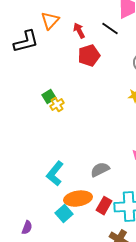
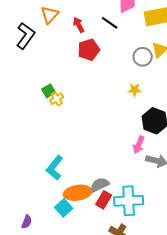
black L-shape: (26, 42) -> (26, 36), turned -40
gray semicircle: (100, 170) -> (100, 185), moved

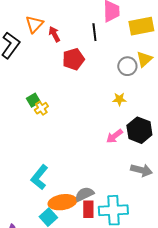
black line: (110, 23) -> (94, 32), turned 48
red arrow: (79, 25) -> (54, 34), moved
pink arrow: (139, 145) -> (114, 136), moved, turned 30
red rectangle: (104, 200) -> (88, 209), turned -30

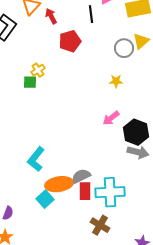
green square: (33, 100) -> (30, 82), turned 32
yellow cross: (41, 108) -> (38, 70), moved
black hexagon: (139, 130) -> (136, 132), moved

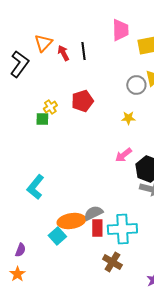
black line: (91, 14) -> (83, 51), moved
red pentagon: (70, 41) -> (82, 101), moved
cyan L-shape: (36, 159) -> (35, 187), moved

